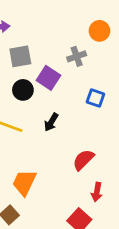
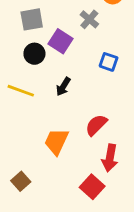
gray cross: (77, 56) -> (89, 19), turned -30
orange trapezoid: (24, 183) -> (56, 141), moved
red arrow: (97, 192) -> (110, 158), size x1.4

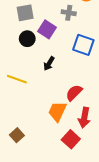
gray cross: (89, 19) -> (69, 13), turned -32
blue square: (109, 62) -> (83, 45), size x1.5
yellow line: (21, 91) -> (17, 79), moved
orange trapezoid: (56, 141) -> (57, 111), moved

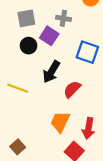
gray cross: (69, 13) -> (63, 18), moved
black arrow: (49, 64) -> (51, 72), size x1.5
red semicircle: (74, 93) -> (72, 89), moved

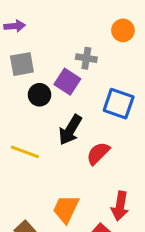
gray square: (26, 18) -> (22, 64), moved
orange trapezoid: (60, 122) -> (66, 209), moved

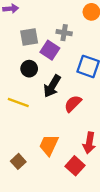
gray square: (22, 64) -> (29, 37), moved
black circle: (40, 95) -> (29, 69), moved

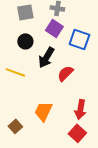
purple square: (50, 50) -> (54, 28), moved
red square: (75, 166) -> (77, 133), moved

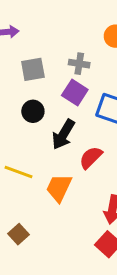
yellow line: (15, 72) -> (18, 172), moved
orange trapezoid: (43, 111) -> (59, 188), moved

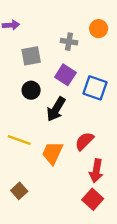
gray cross: (79, 64) -> (69, 42), moved
red semicircle: (91, 158) -> (84, 141), moved

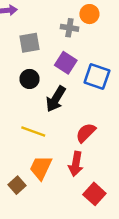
orange circle: (99, 29) -> (89, 14), moved
yellow line: (19, 140) -> (33, 131), moved
orange trapezoid: (52, 153) -> (41, 168), moved
red arrow: (96, 171) -> (76, 164), moved

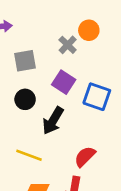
gray cross: (69, 28) -> (68, 45), turned 35

